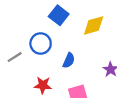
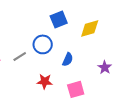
blue square: (59, 15) -> (59, 19), turned 30

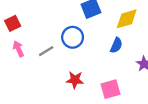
blue semicircle: (68, 59) -> (116, 45), moved

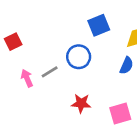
pink arrow: (18, 49) -> (27, 78), moved

